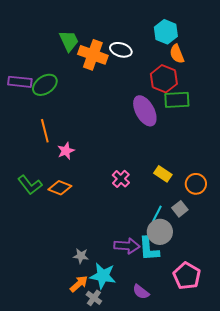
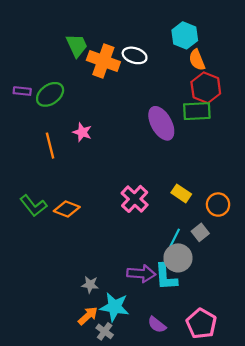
red hexagon: (164, 79) -> (206, 88), moved
purple rectangle: (20, 82) -> (22, 91), size x0.7
pink star: (66, 151) -> (82, 132), moved, turned -30
pink cross: (121, 179) -> (135, 199), size x1.4
pink pentagon: (187, 276) -> (201, 324), moved

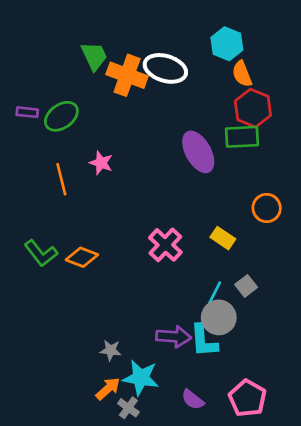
white ellipse: (135, 55) -> (165, 68), size x1.4
orange circle: (218, 205) -> (267, 208), moved

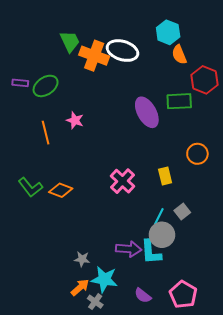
red hexagon: (253, 108) -> (205, 80), moved
yellow rectangle: (223, 238) -> (165, 176), turned 42

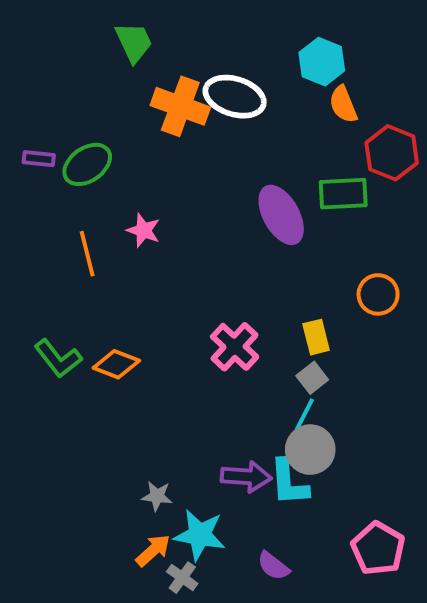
green trapezoid: (70, 41) -> (134, 42), moved
gray square: (182, 212) -> (312, 378), moved
pink pentagon: (183, 295) -> (378, 548), moved

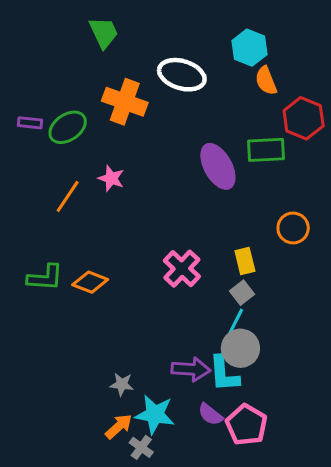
orange cross: (180, 106) -> (125, 102), moved
orange line: (87, 254) -> (68, 196), turned 48
green L-shape: (58, 358) -> (45, 278), turned -48
pink pentagon: (378, 548) -> (246, 425), moved
purple semicircle: (273, 566) -> (210, 414), moved

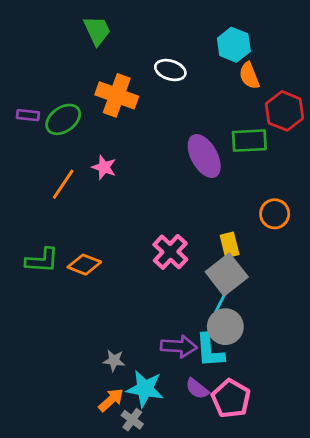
white ellipse: (182, 75) -> (170, 70), size x0.7
gray square: (242, 293) -> (227, 274), size x1.8

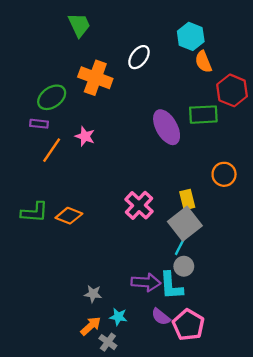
white ellipse: (170, 70) -> (139, 57), turned -70
purple rectangle: (28, 115) -> (39, 124), moved
gray circle: (225, 327) -> (184, 266), size x0.7
cyan star: (145, 389) -> (118, 317), size x0.6

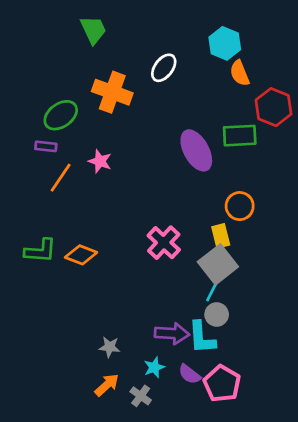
orange circle: (224, 174) -> (240, 206), moved
cyan star: (118, 317) -> (154, 367), moved, turned -30
gray cross: (108, 342) -> (141, 396), moved

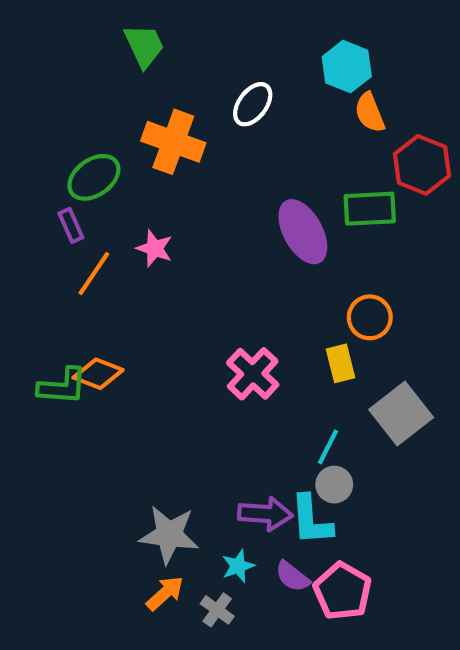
purple rectangle: (46, 146) -> (71, 225), turned 60
orange diamond: (81, 255) -> (98, 374), moved
gray square: (218, 264) -> (401, 413), moved
gray star: (110, 347) -> (169, 535), size x1.8

